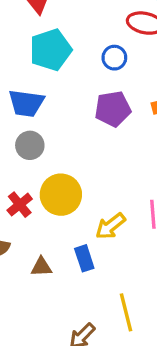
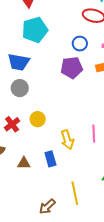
blue circle: (114, 58) -> (80, 44), moved
yellow circle: (61, 195) -> (38, 119), size x0.6
yellow arrow: (110, 226) -> (67, 140), turned -72

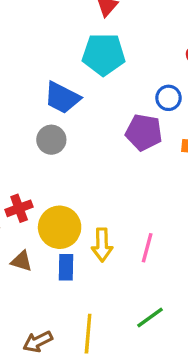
yellow circle: (38, 119) -> (60, 227), moved, size x1.6
red cross: (12, 124) -> (19, 208), moved

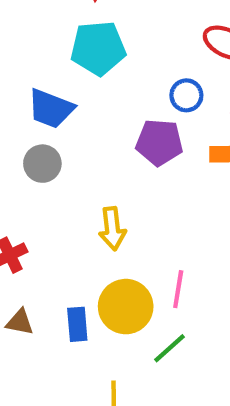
yellow circle: (60, 227) -> (126, 307), moved
yellow arrow: (102, 245) -> (112, 229), moved
green line: (150, 317) -> (170, 348), moved

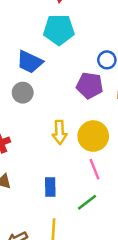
pink line: (178, 289) -> (94, 169), turned -35
yellow circle: (126, 307) -> (93, 136), moved
blue rectangle: (77, 324) -> (50, 187), moved

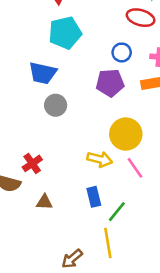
gray circle: (23, 93) -> (56, 105), moved
yellow arrow: (60, 132) -> (100, 159), moved, turned -60
green line: (87, 202) -> (117, 212), moved

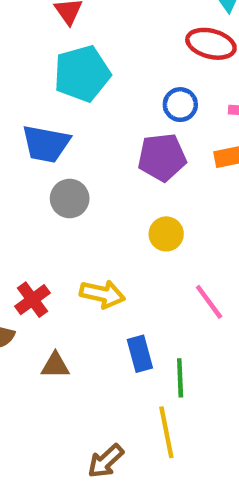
yellow circle: (126, 134) -> (166, 234), moved, size x0.6
yellow arrow: (100, 159) -> (102, 294), moved
green line: (117, 212) -> (180, 378), turned -40

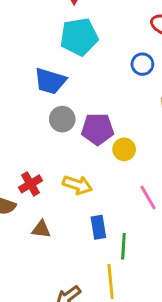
purple pentagon: (162, 157) -> (98, 129), moved

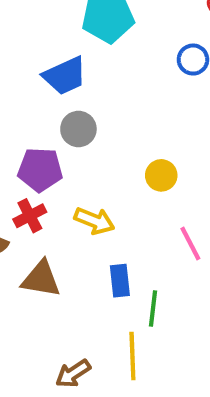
blue trapezoid: (50, 81) -> (65, 76), turned -44
purple pentagon: (98, 129) -> (40, 170), moved
brown triangle: (41, 229) -> (41, 279), size x1.5

